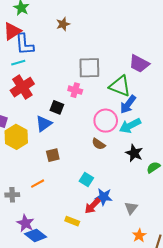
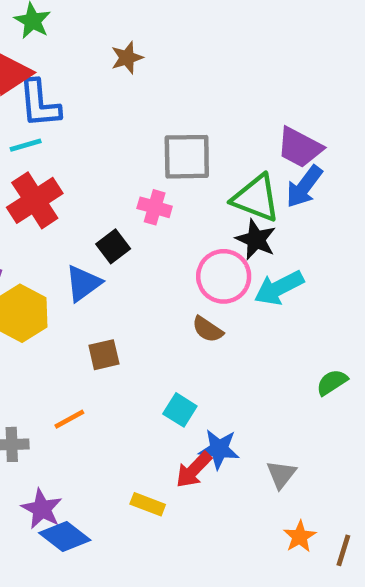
blue arrow: (128, 104) -> (304, 187), moved
black square: (57, 107) -> (113, 246), turned 32
black star: (134, 153) -> (256, 240), moved

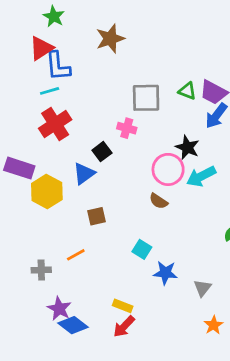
brown star: (127, 58) -> (110, 39), size x1.5
green triangle: (256, 198) -> (187, 91), moved, size x0.6
red arrow: (194, 470) -> (124, 327), moved

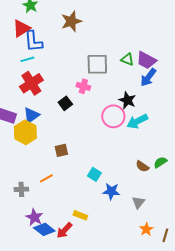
blue triangle: (84, 174) -> (31, 115), moved
brown semicircle: (158, 201) -> (142, 166), moved
red arrow: (124, 327) -> (64, 230), moved

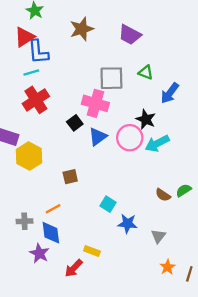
purple trapezoid: (146, 60) -> (130, 35), moved
pink cross: (83, 86) -> (95, 103), size x1.6
blue triangle: (31, 115) -> (98, 137), moved
blue diamond: (44, 229) -> (51, 233), moved, turned 45

